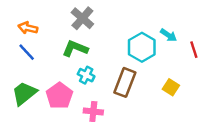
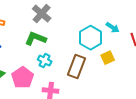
yellow square: (171, 87) -> (108, 58), moved, turned 32

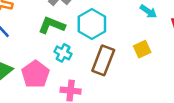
cyan hexagon: (91, 38) -> (92, 24), moved

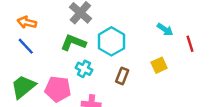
brown rectangle: (103, 60) -> (122, 76), size x0.6
pink pentagon: (35, 74) -> (58, 89), turned -30

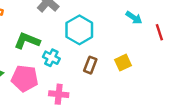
green L-shape: (73, 43) -> (27, 41), moved
yellow square: (159, 65) -> (123, 63), moved

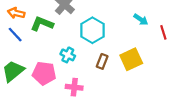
green L-shape: (27, 41) -> (42, 24), moved
yellow square: (123, 63) -> (131, 59), size x1.5

